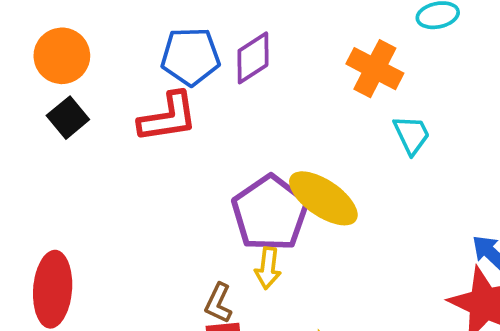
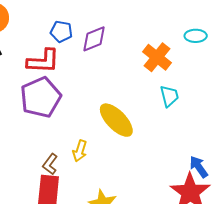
blue pentagon: (190, 56) -> (61, 32), size x0.7
purple pentagon: (270, 213) -> (41, 97), moved

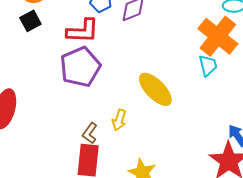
orange cross: (157, 57) -> (218, 36), moved, size x1.4

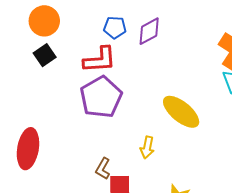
brown L-shape: (90, 133) -> (103, 169), moved

